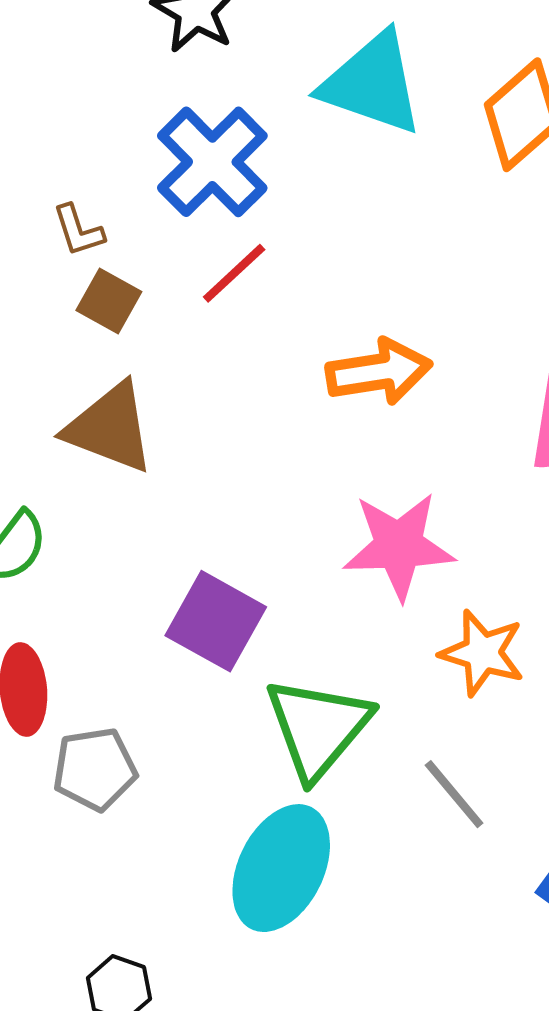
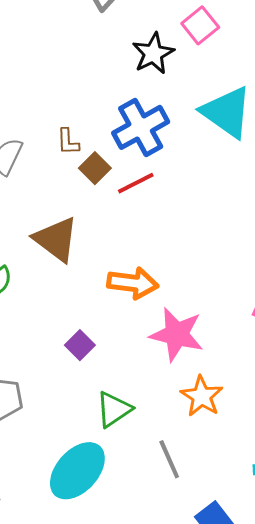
brown square: (109, 301) -> (95, 168), moved
orange arrow: (379, 372) -> (133, 283), moved
purple square: (216, 621) -> (80, 345), size x0.6
green triangle: (318, 728) -> (114, 409), size x0.7

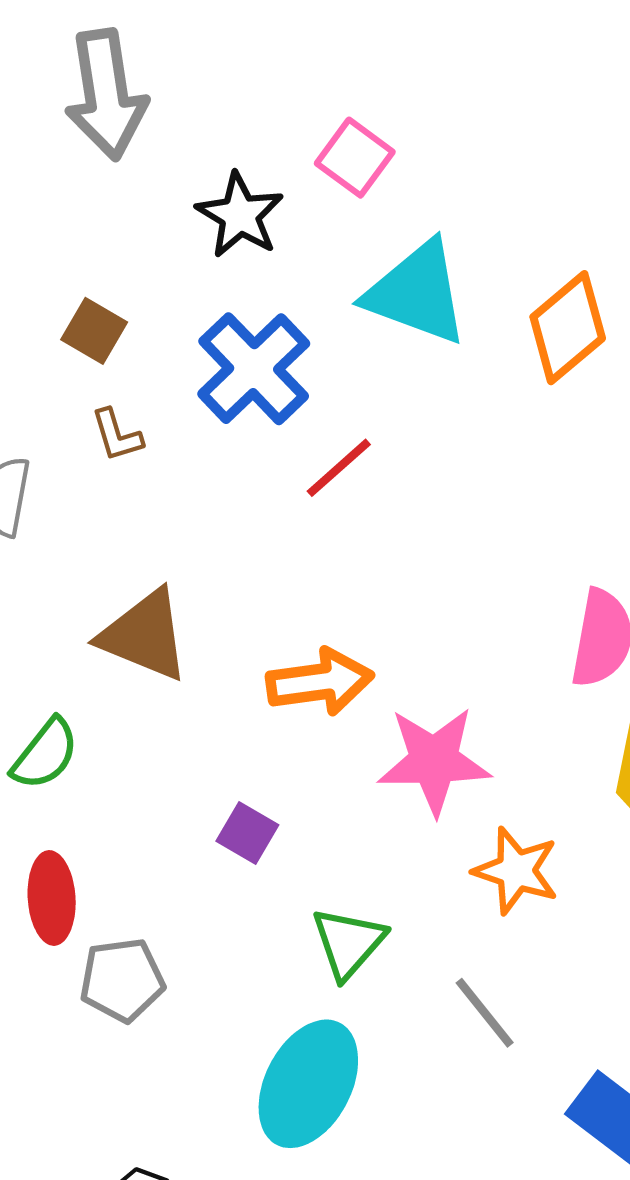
pink square: (200, 25) -> (355, 158), moved
brown square: (95, 168) -> (94, 331), moved
red line: (136, 183) -> (339, 468), moved

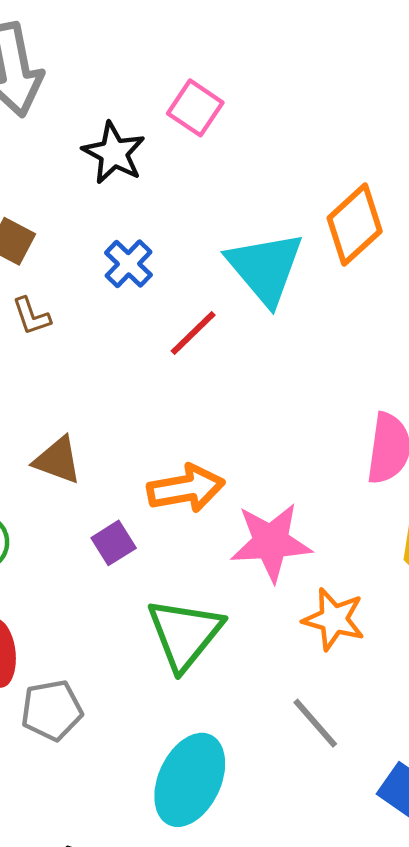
cyan triangle: (417, 293) -> (265, 268), moved, turned 32
blue cross: (254, 369) -> (128, 264), size x0.6
brown triangle: (144, 635) -> (58, 460), size x0.7
purple square: (247, 833) -> (114, 543), moved, turned 30
green triangle: (348, 943) -> (185, 634), moved, size x1.4

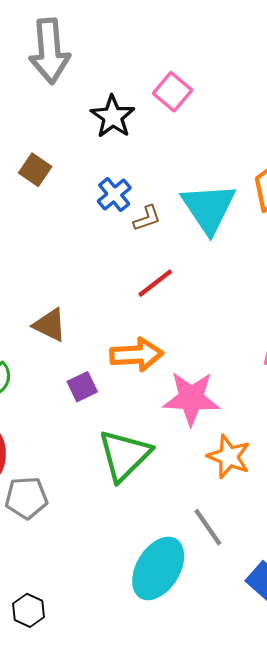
brown L-shape: (31, 316) -> (147, 218), moved, turned -96
red line: (193, 333) -> (155, 283), moved
cyan ellipse: (190, 780) -> (158, 568), moved

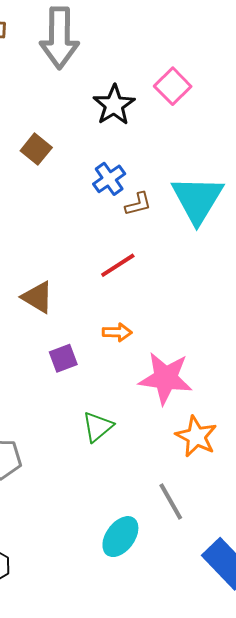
red line: (155, 283) -> (118, 265), moved
orange arrow: (137, 355) -> (117, 332), size x0.6
green triangle: (124, 455) -> (98, 427), size x0.6
cyan ellipse: (158, 568) -> (120, 537), size x0.7

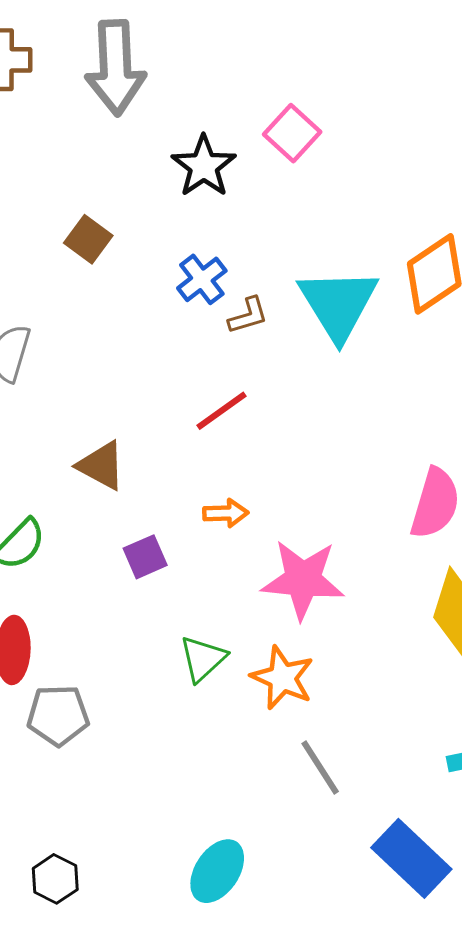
orange star: (196, 436) -> (282, 678), moved
cyan ellipse: (120, 537) -> (217, 871), moved

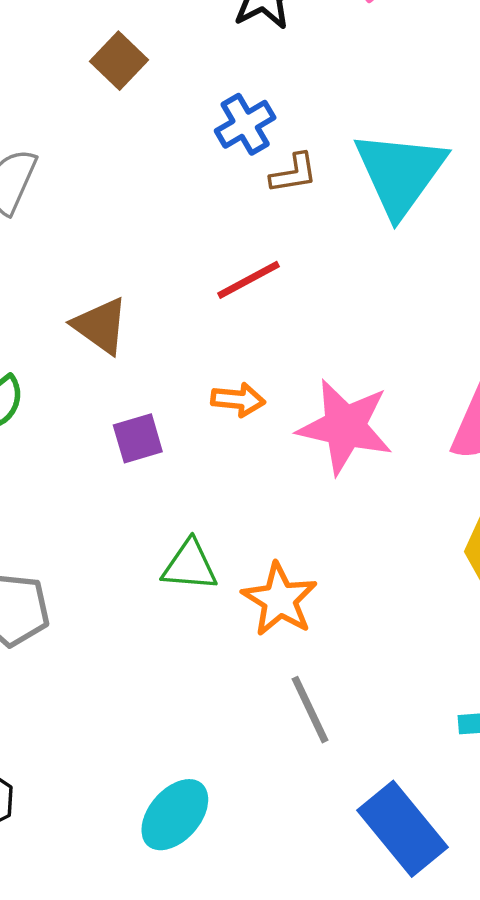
pink star: (303, 580) -> (345, 427), moved
green triangle: (203, 659) -> (190, 565), turned 40

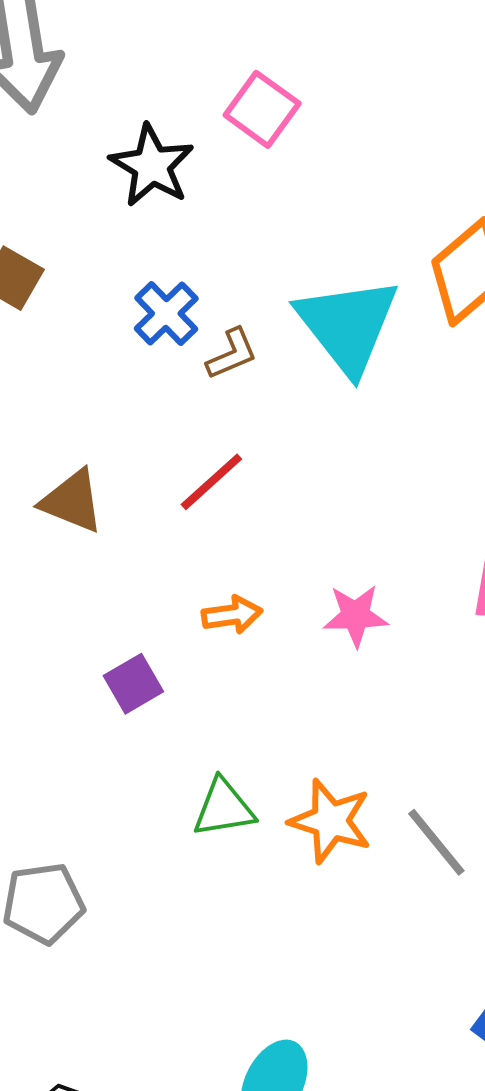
brown triangle: (101, 326) -> (72, 501), moved
pink star: (345, 427) -> (356, 616), size x0.6
gray line: (310, 710) -> (436, 842), moved

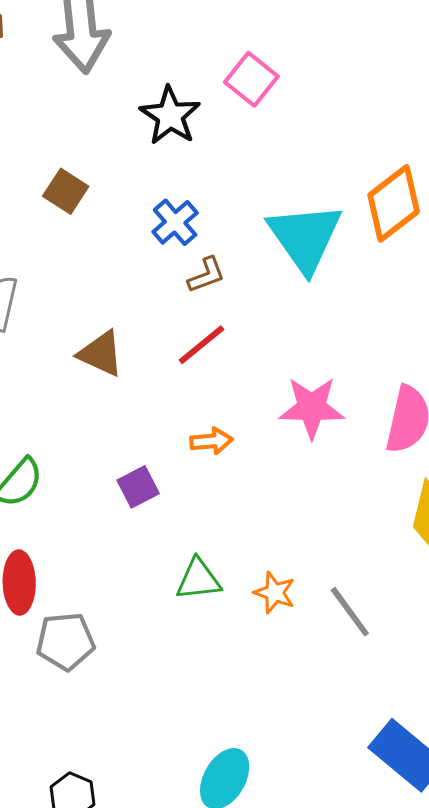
brown L-shape: (232, 354) -> (206, 275), moved
pink star: (356, 616) -> (312, 408), moved, size x1.4
orange star: (331, 821) -> (275, 593), size x0.7

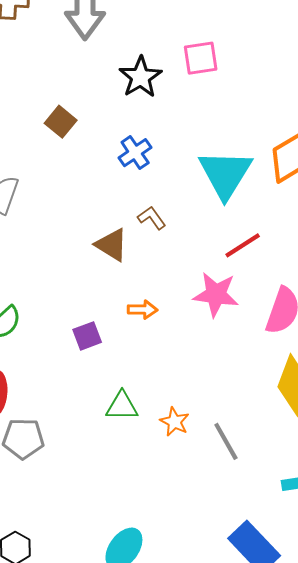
pink square: (251, 79) -> (201, 58), turned 36
brown L-shape: (206, 275) -> (152, 218), moved, turned -112
red line: (201, 345) -> (243, 245), moved
brown triangle: (101, 354) -> (112, 245), moved

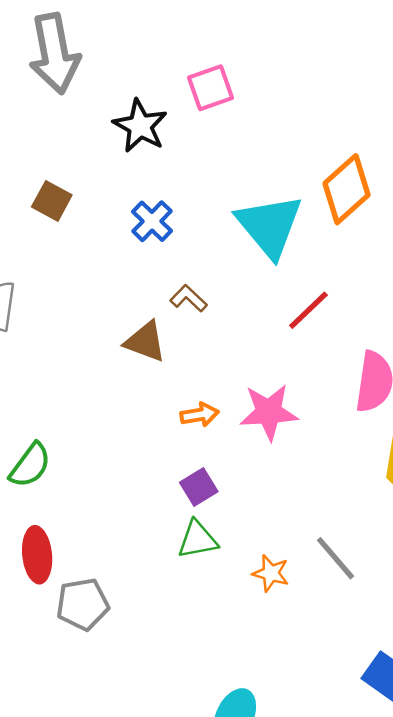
pink star: (216, 294) -> (269, 412), moved
purple square: (87, 336) -> (199, 487), moved
orange star: (175, 422) -> (271, 573), moved

